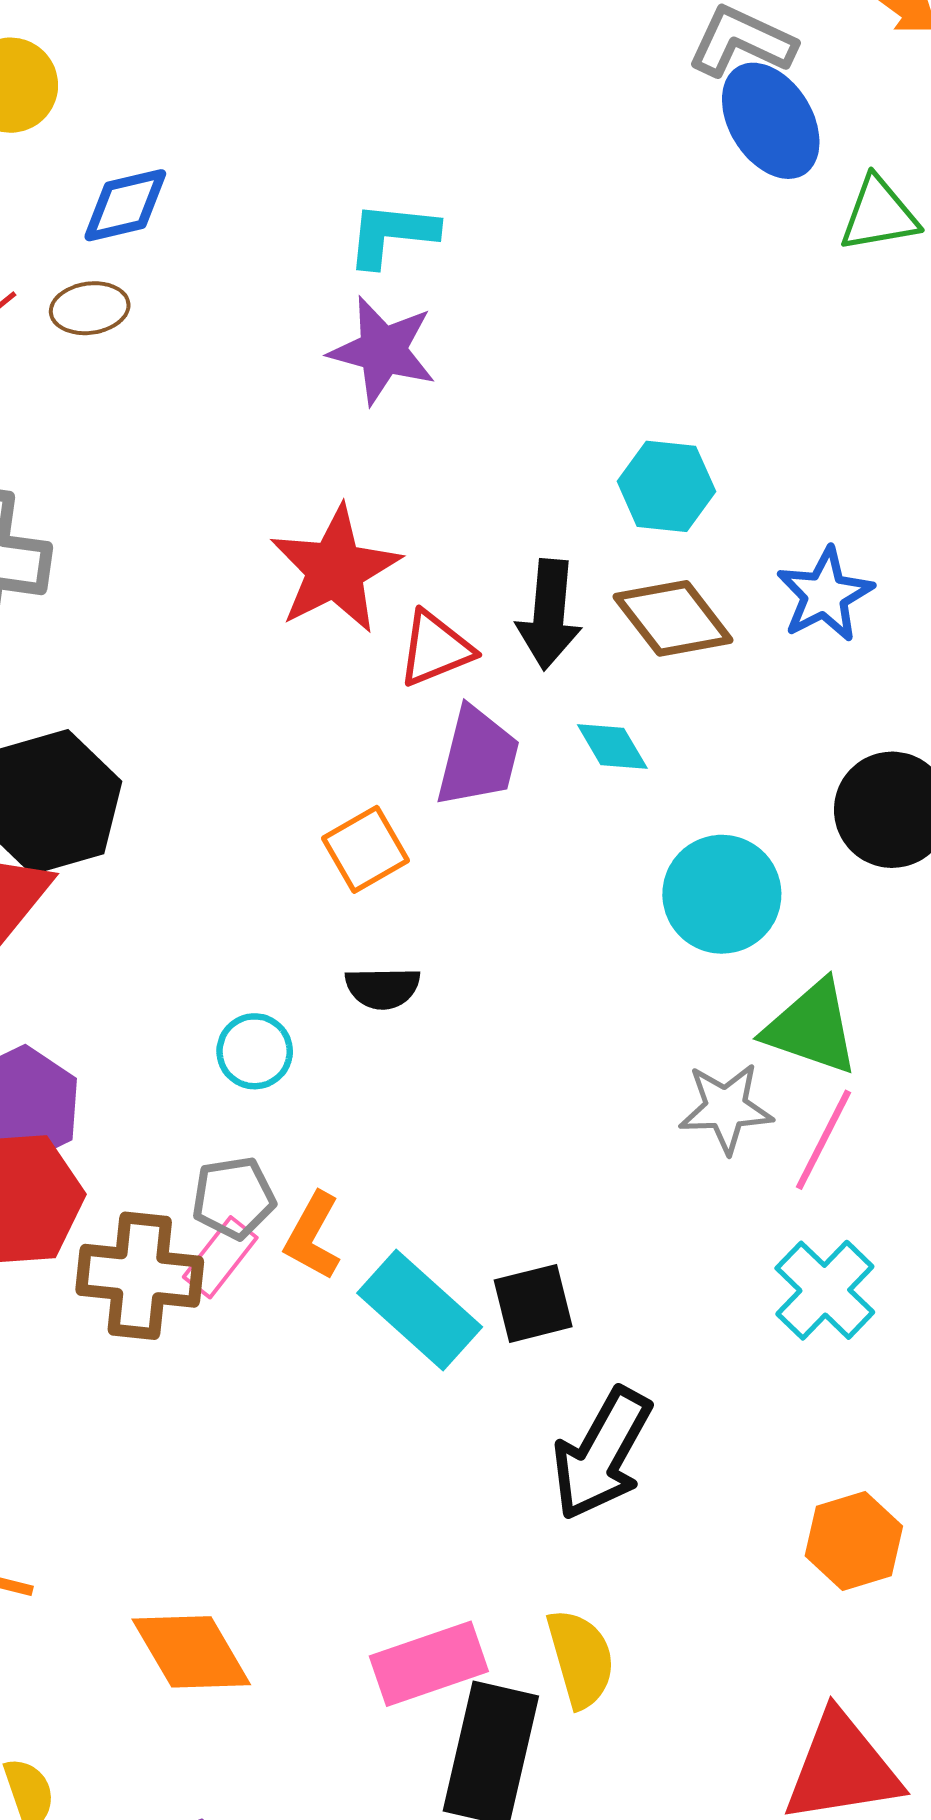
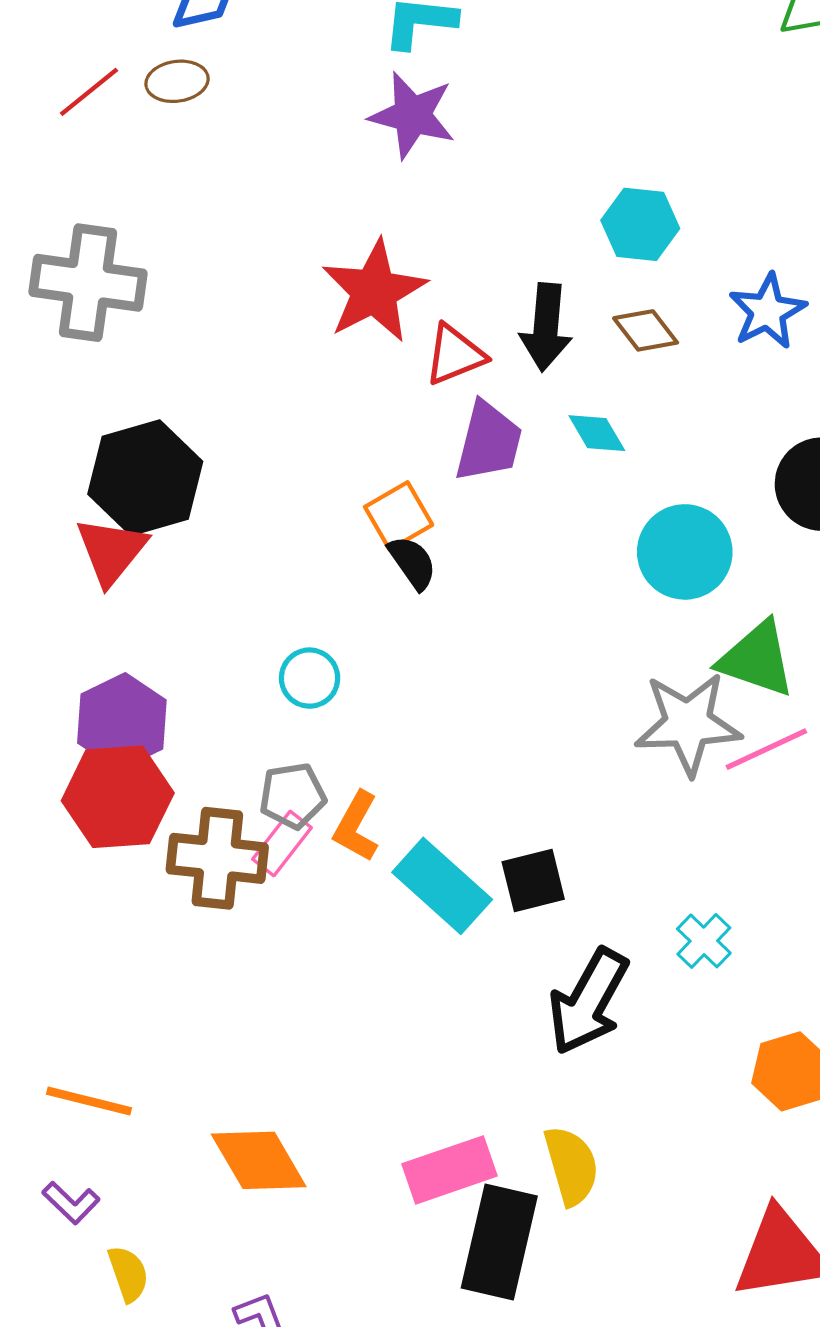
brown diamond: (673, 618) -> (646, 330), size x0.7
black semicircle: (383, 988) -> (412, 563), moved, turned -124
gray star: (726, 1108) -> (688, 724), size x1.4
pink line: (824, 1140) -> (766, 749), turned 38
cyan cross: (825, 1290) -> (704, 941), moved, size x0.7

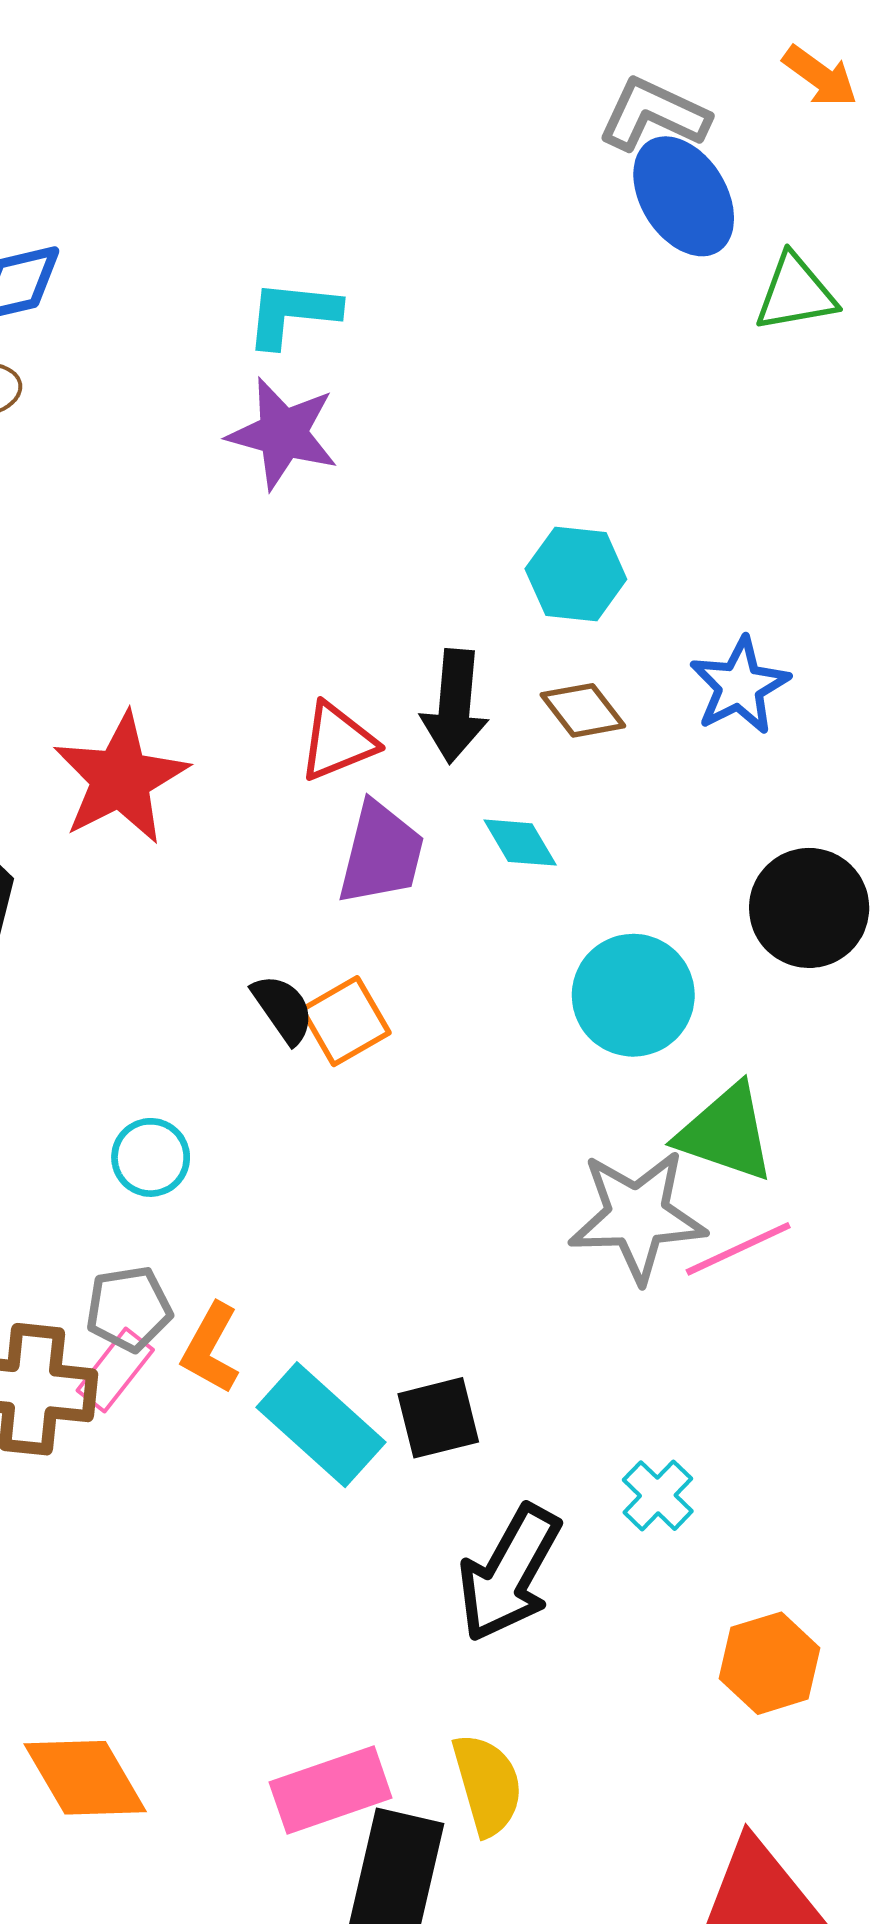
red star: (374, 291) -> (121, 778), moved
orange square: (399, 516) -> (346, 1021), moved

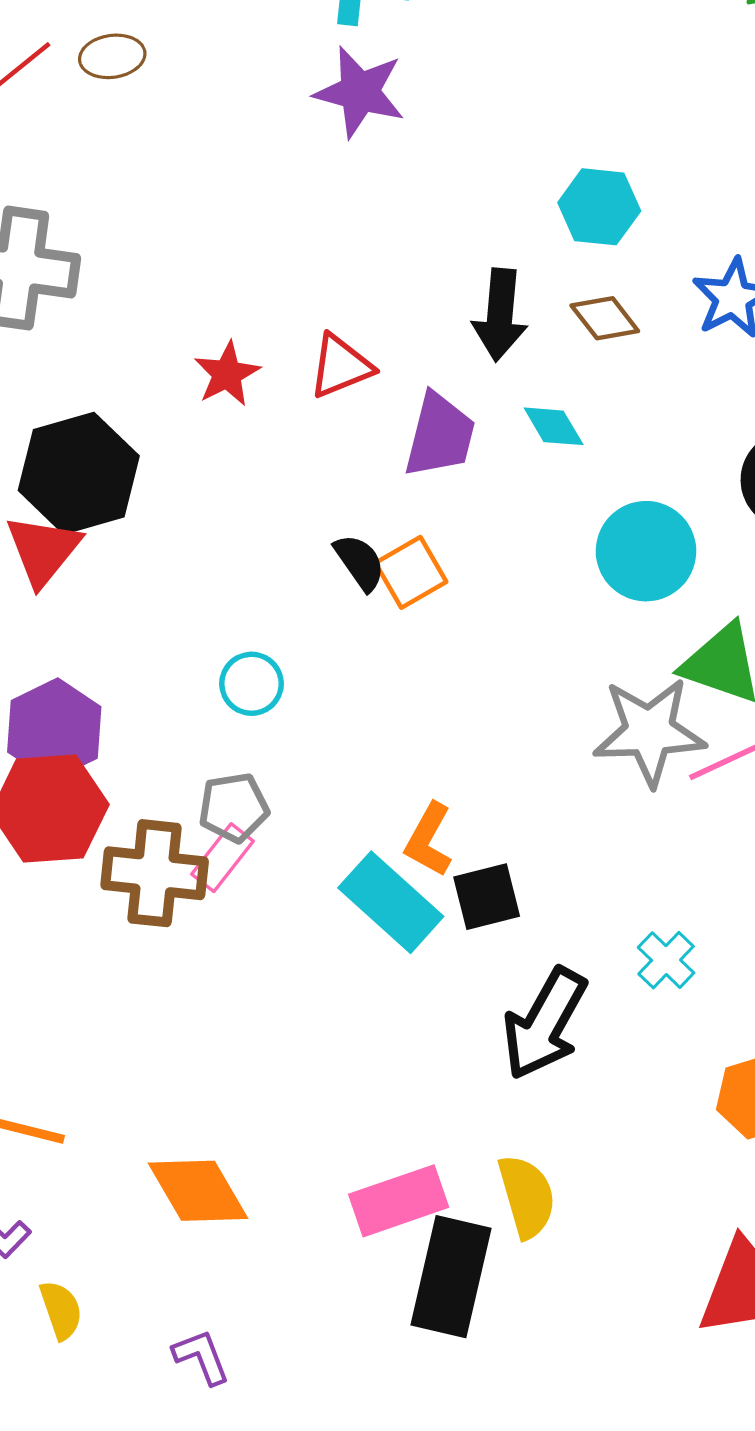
red triangle: (337, 742) -> (341, 366), moved
red star: (121, 778) -> (227, 374), size x0.6
orange L-shape: (211, 1348) -> (429, 840), moved

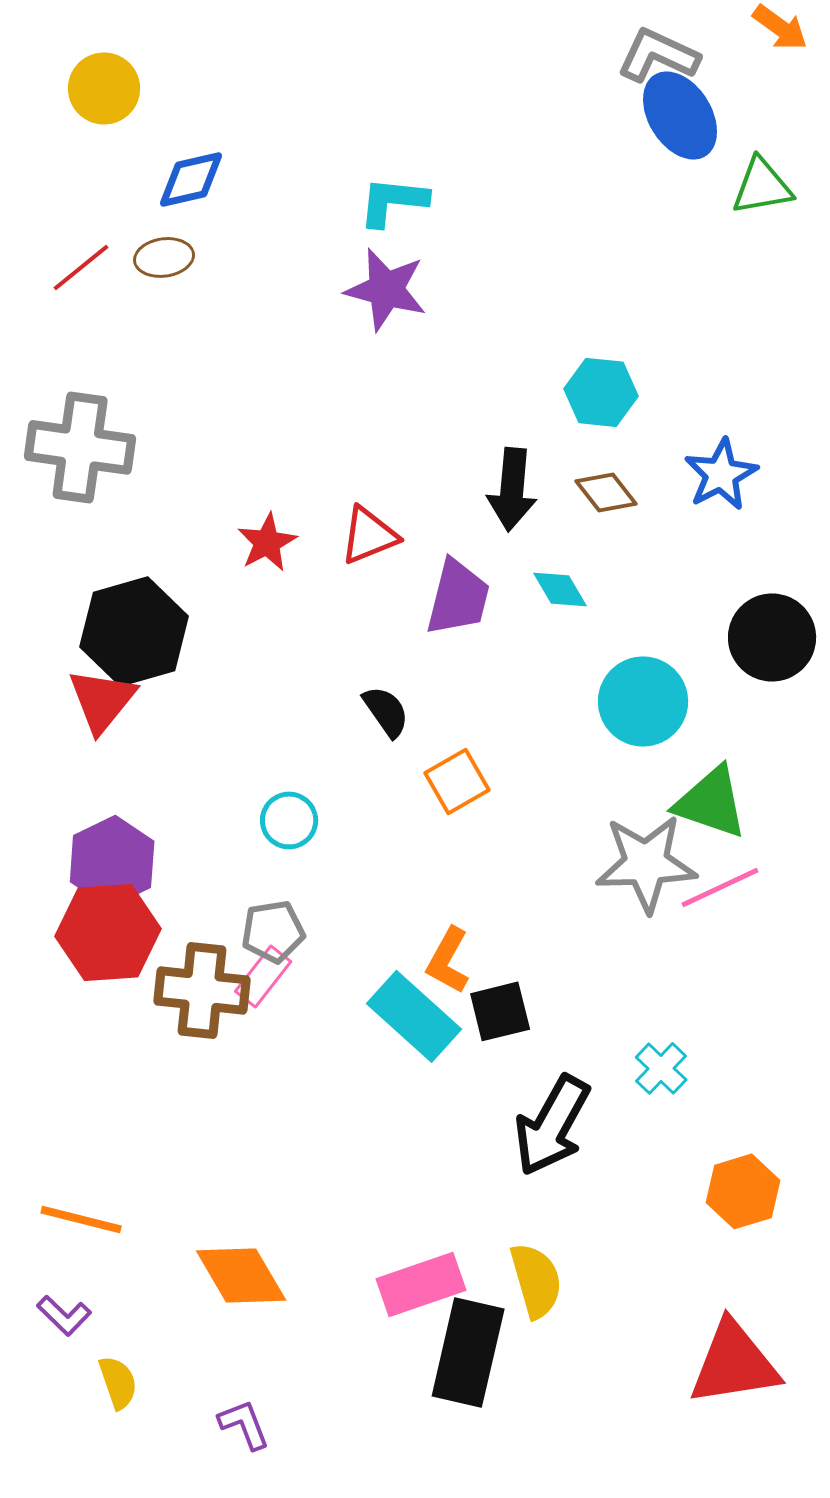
orange square: (411, 572) -> (457, 781), moved

